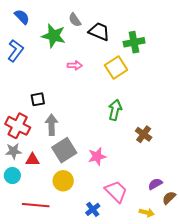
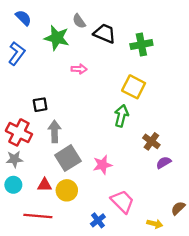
yellow square: (116, 68) -> (134, 87), moved, turned -30
red triangle: (32, 160) -> (45, 185), moved
purple semicircle: (155, 184) -> (164, 163), moved

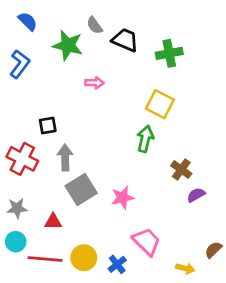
gray star: (14, 159) -> (17, 208), moved
cyan circle: (13, 185) -> (16, 242), moved
yellow circle: (67, 190) -> (84, 258), moved

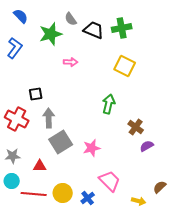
green star: (68, 45) -> (51, 34), turned -30
green cross: (169, 53) -> (122, 28), moved
yellow square: (160, 104) -> (125, 66), moved

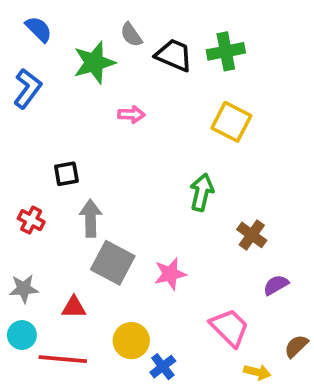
red cross: (17, 119) -> (31, 220), size x0.6
gray square: (61, 142) -> (113, 263), turned -30
purple semicircle: (147, 146) -> (276, 285), moved
pink trapezoid: (110, 181) -> (230, 328), moved
yellow circle: (63, 193) -> (131, 341), moved

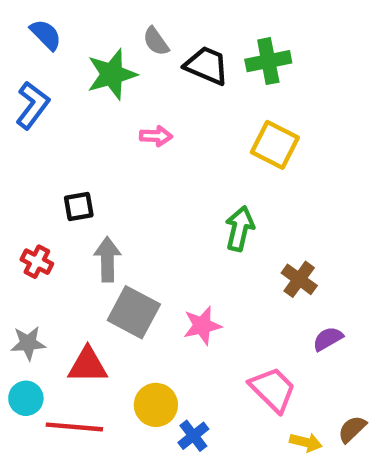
red triangle: (74, 307) -> (88, 365), size x1.4
brown semicircle: (296, 346) -> (352, 429), moved

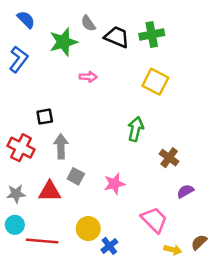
red cross: (37, 262) -> (21, 148), size x1.5
gray square: (134, 312) -> (76, 176), size x0.6
red triangle: (88, 365) -> (50, 191), moved

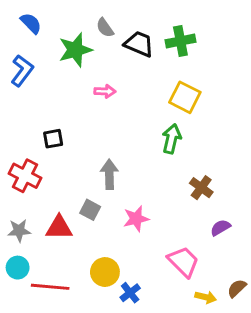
green arrow: (136, 129) -> (172, 139), moved
gray arrow: (61, 146) -> (109, 174), moved

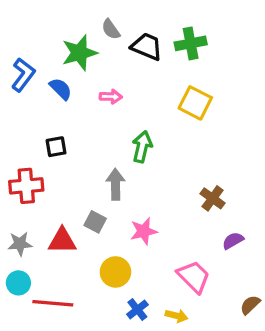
blue semicircle: (31, 23) -> (61, 89), moved
green arrow: (172, 139) -> (142, 147), moved
red cross: (25, 176) -> (26, 186), turned -32
yellow circle: (105, 272) -> (115, 272), moved
yellow arrow: (206, 297) -> (177, 316), moved

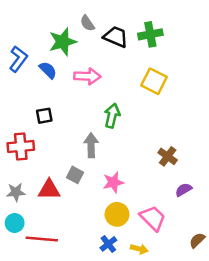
pink arrow: (111, 97) -> (87, 76), size x1.5
yellow circle: (115, 272) -> (117, 214), moved

